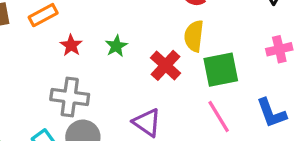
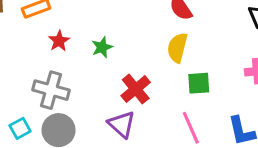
red cross: (165, 65) -> (136, 89), moved
green square: (221, 70) -> (199, 83), size x0.7

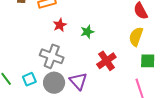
purple triangle: (122, 124) -> (78, 81), moved

